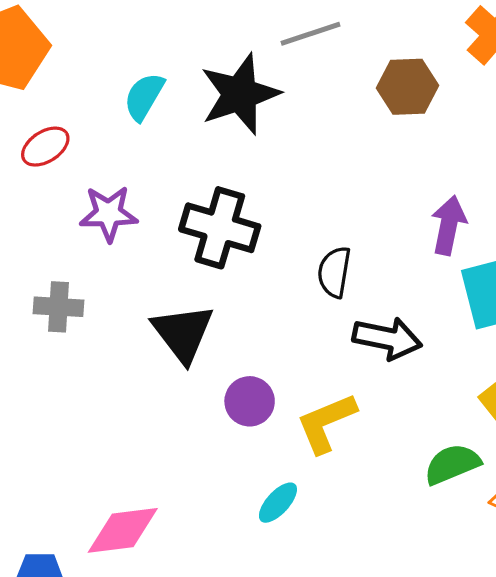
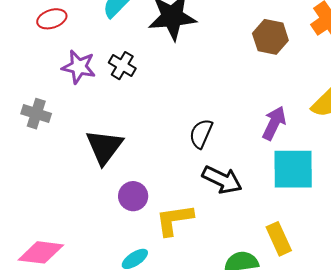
black cross: (220, 228) -> (122, 66), moved, size x0.6

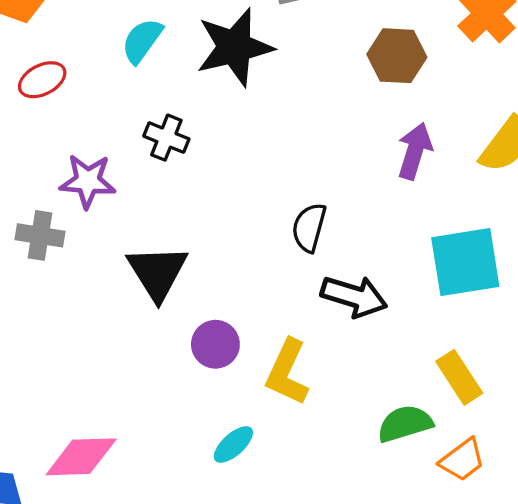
purple star: (79, 67) -> (88, 181), moved
purple arrow: (274, 123) -> (415, 151), moved
yellow L-shape: (174, 220) -> (287, 372), turned -48

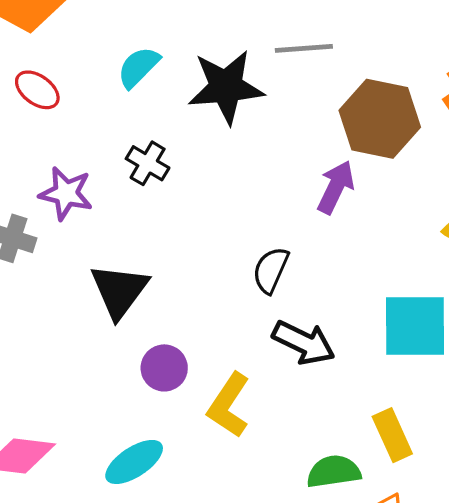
brown hexagon: (397, 56) -> (380, 119), size x1.4
red ellipse: (42, 80) -> (37, 90), turned 54
purple arrow: (415, 151) -> (336, 187), moved
cyan ellipse: (233, 444) -> (134, 462), moved, size x1.4

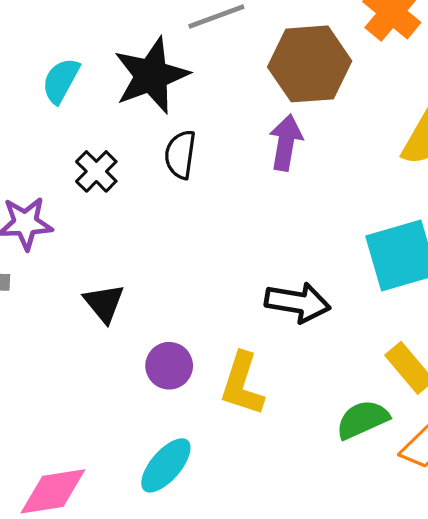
black cross: (148, 163) -> (96, 171), turned 30
black semicircle: (271, 270) -> (180, 155), moved
black triangle: (119, 291) -> (104, 303), size x0.7

